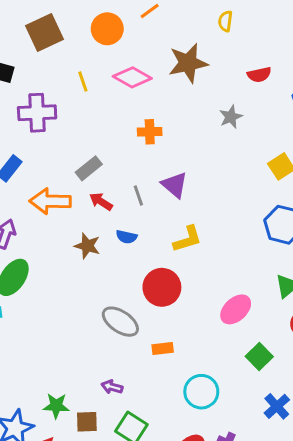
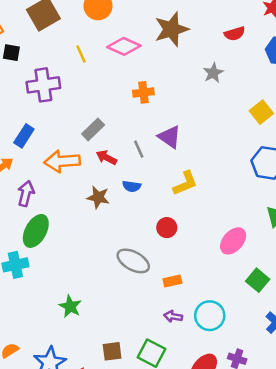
red circle: (162, 287) -> (167, 228), size x0.6
purple arrow: (112, 387) -> (173, 316), moved
green star: (56, 406) -> (70, 306), moved, turned 30

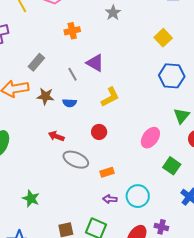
gray star: (213, 73) -> (113, 13), moved
red arrow: (106, 158) -> (56, 136), moved
brown star: (98, 197) -> (45, 96), moved

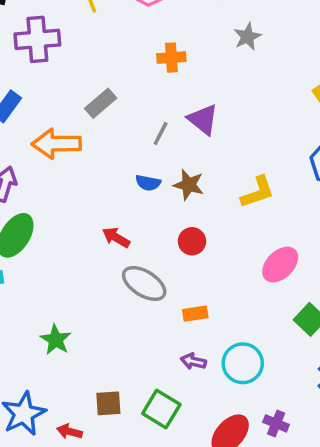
gray line: (72, 74) -> (161, 133), turned 48
brown star: (45, 96) -> (189, 185), moved
yellow L-shape: (110, 97) -> (257, 192), moved

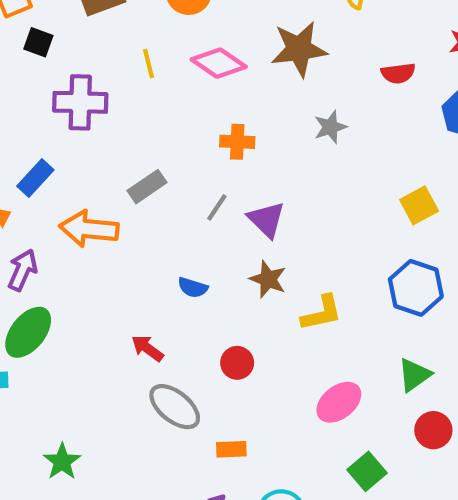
gray line: (161, 133) -> (217, 207), moved
brown star: (189, 185) -> (268, 279), moved

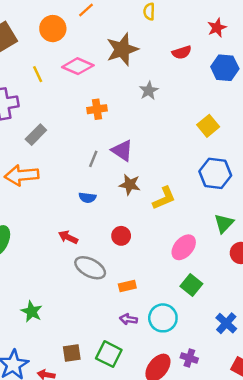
gray rectangle: (147, 187) -> (36, 135), moved
gray line: (217, 207) -> (93, 159), moved
green square: (367, 471) -> (191, 285), moved

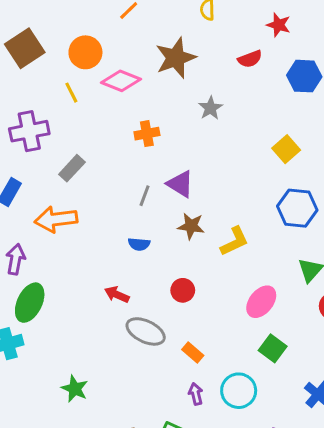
red star: (217, 28) -> (279, 25), moved, turned -30
orange circle: (53, 29) -> (85, 52), moved
orange rectangle: (127, 286) -> (193, 353), turned 56
purple arrow: (128, 319) -> (196, 394), turned 70

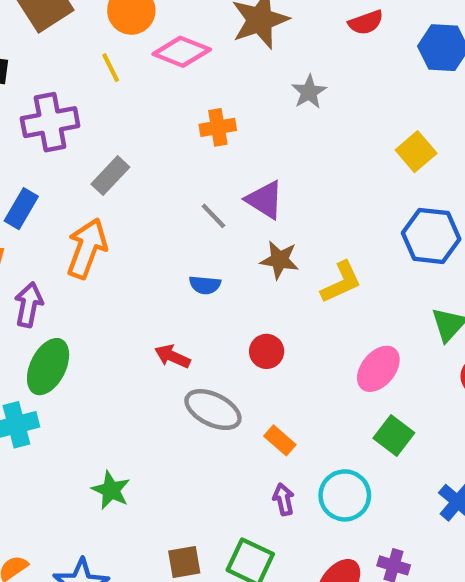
gray line: (144, 196) -> (213, 216), turned -65
orange arrow: (56, 219) -> (87, 248), turned 117

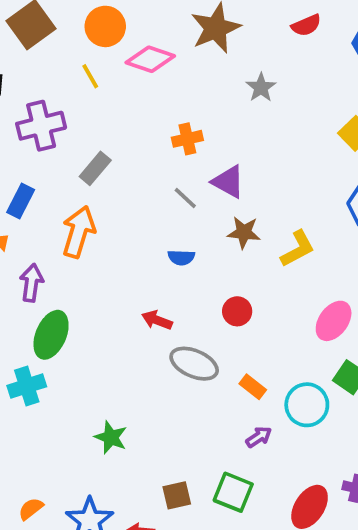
orange cross: (218, 127) -> (187, 139), moved
cyan circle: (345, 495) -> (307, 405), moved
purple arrow: (284, 499) -> (259, 437), turned 72

